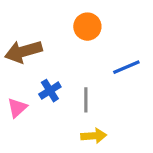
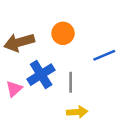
orange circle: (87, 27) -> (63, 33), moved
blue cross: (50, 91) -> (41, 75), size x1.5

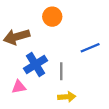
orange circle: (63, 33) -> (52, 17), moved
pink triangle: (14, 89) -> (19, 87), moved, turned 32

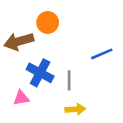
orange circle: (52, 17) -> (48, 22), moved
blue cross: (36, 65) -> (40, 73), turned -30

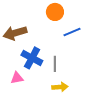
orange circle: (48, 22) -> (55, 12), moved
blue line: (102, 54) -> (72, 32), moved

